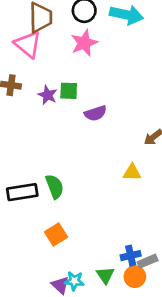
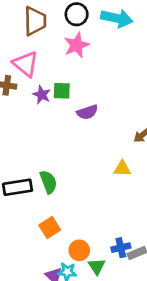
pink triangle: (28, 44) -> (26, 64), moved
orange circle: (135, 277) -> (79, 250), moved

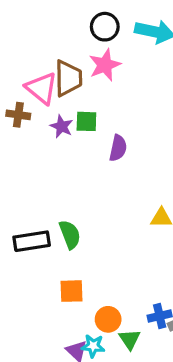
brown trapezoid: (35, 21) -> (68, 78), moved
purple semicircle: (87, 112) -> (118, 148), turned -60
orange square: (50, 227) -> (72, 291), turned 30

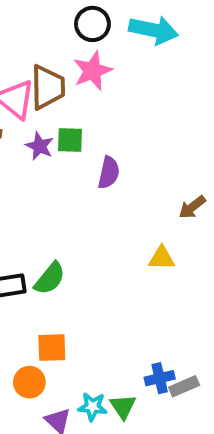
green semicircle: (70, 235) -> (50, 278), turned 60
orange circle: (108, 319) -> (29, 382), moved
cyan star: (93, 346) -> (92, 407), moved

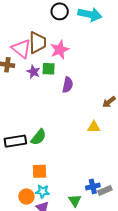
pink star: (92, 71) -> (60, 50), moved
orange circle: (29, 382) -> (26, 197), moved
cyan star: (92, 407) -> (43, 191), moved

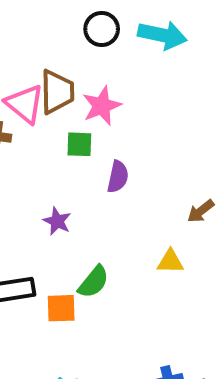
purple star: (33, 72) -> (57, 221), moved
green semicircle: (39, 137) -> (94, 282), moved
orange square: (40, 171) -> (61, 308), moved

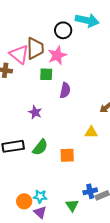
black circle: (102, 29) -> (63, 30), moved
green semicircle: (94, 282) -> (40, 147), moved
orange square: (61, 308) -> (67, 155), moved

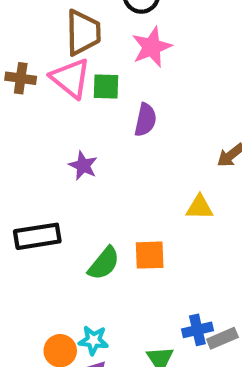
pink triangle: (19, 54) -> (71, 78), moved
pink star: (57, 55) -> (152, 47), moved
green semicircle: (40, 147) -> (104, 263), moved

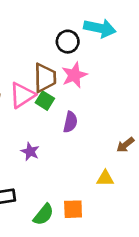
brown trapezoid: (83, 32) -> (45, 78), moved
pink triangle: (71, 78) -> (22, 95), turned 48
green square: (106, 87) -> (45, 101), turned 30

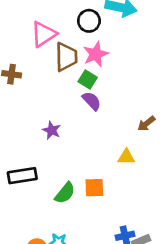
pink triangle: (22, 95) -> (44, 34), moved
green square: (45, 101) -> (88, 80), moved
purple semicircle: (70, 122) -> (92, 101), turned -55

